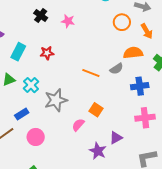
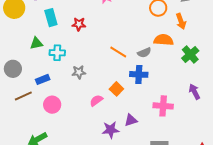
cyan rectangle: (18, 52) -> (51, 18), turned -54
cyan cross: (31, 85) -> (57, 53), turned 35
blue cross: (140, 86) -> (139, 74), moved
gray star: (56, 100) -> (79, 72), size x0.6
purple star: (98, 151) -> (111, 130), turned 30

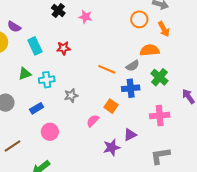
green cross: (190, 55) -> (159, 77), moved
brown line: (23, 96) -> (12, 146), moved

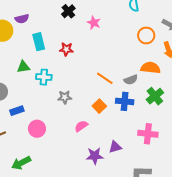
purple semicircle: (14, 27) -> (22, 19), turned -56
orange square: (111, 106) -> (99, 106), moved
blue rectangle: (37, 108) -> (17, 111), moved

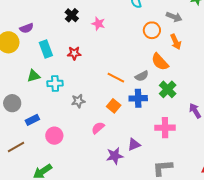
orange semicircle: (150, 68) -> (160, 62), turned -132

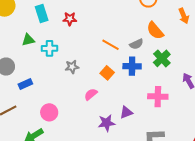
orange arrow: (176, 42) -> (184, 16), moved
pink circle: (54, 136) -> (49, 112), moved

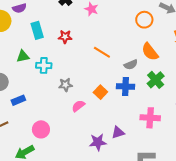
orange line: (110, 45) -> (102, 52), moved
pink semicircle: (91, 94) -> (78, 106), moved

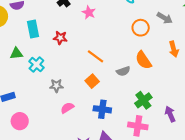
cyan cross: (44, 65) -> (36, 65), turned 35
green cross: (156, 80) -> (143, 100), moved
blue cross: (126, 86) -> (102, 109), moved
orange square: (100, 92) -> (92, 81), moved
pink circle: (41, 129) -> (20, 121), moved

